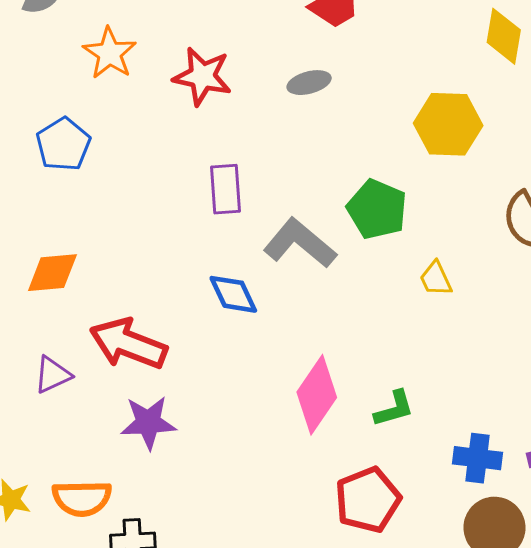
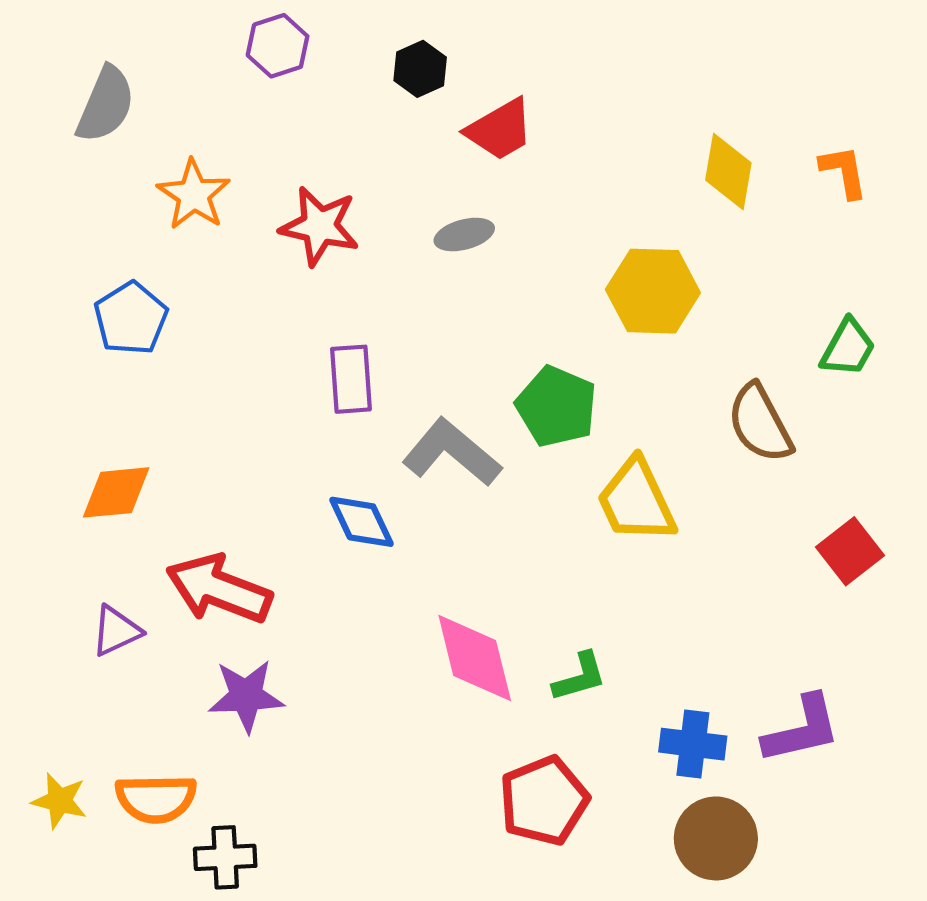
yellow trapezoid: (436, 279) -> (636, 501), size x1.8
pink diamond: (317, 395) -> (475, 658), turned -48

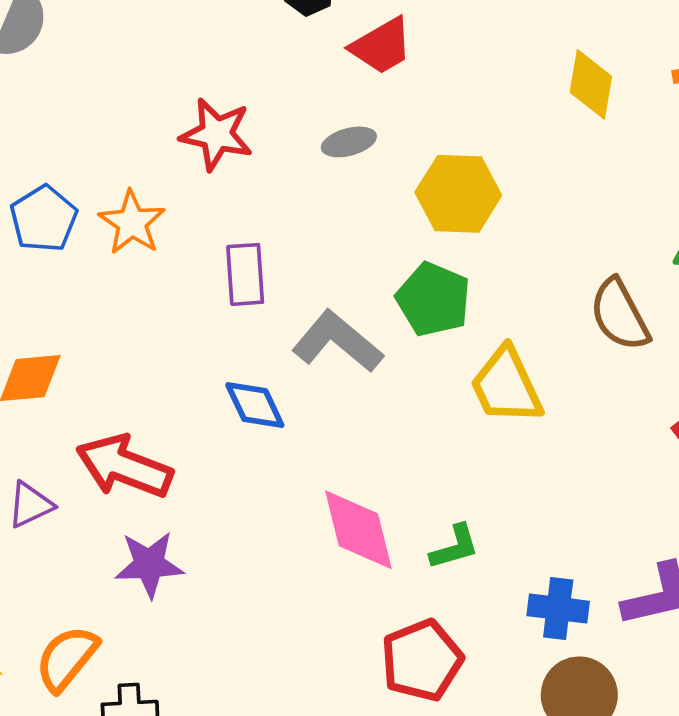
orange star: (194, 195) -> (132, 223), moved
yellow hexagon: (653, 291) -> (458, 194), moved
orange semicircle: (156, 799) -> (67, 658), turned 130

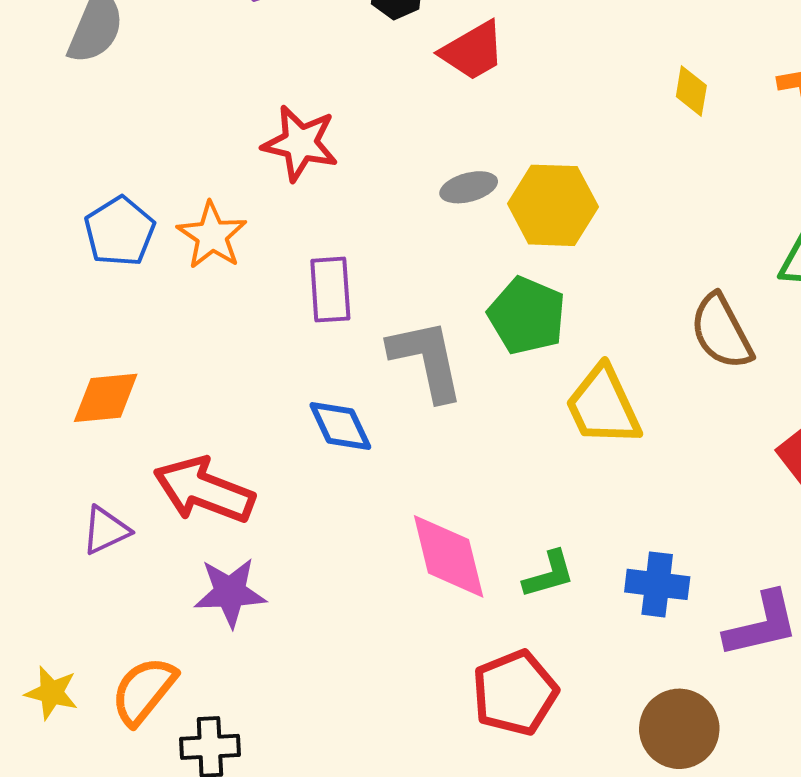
yellow diamond: (591, 84) -> (691, 91), size x0.7
gray ellipse: (349, 142) -> (469, 187), moved
gray L-shape: (337, 342) -> (427, 360), turned 38
blue cross: (558, 608) -> (657, 584), moved

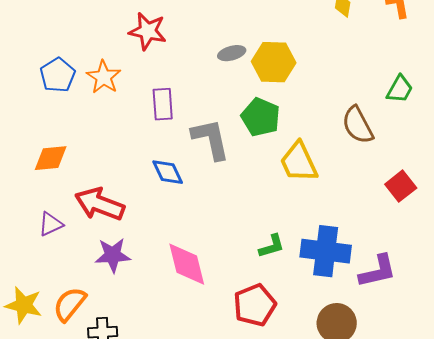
pink diamond: (449, 556) -> (187, 264), moved
blue cross: (657, 584) -> (326, 251), size x1.6
yellow star: (52, 693) -> (24, 305), size x1.4

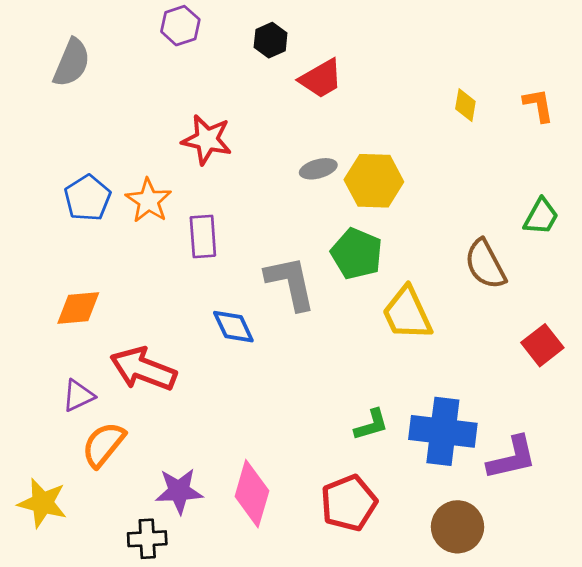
purple rectangle: (163, 104) -> (203, 236), moved
purple star: (113, 255) -> (179, 491), moved
pink diamond: (187, 264) -> (252, 494), moved, turned 30
orange semicircle: (70, 304) -> (103, 445), moved

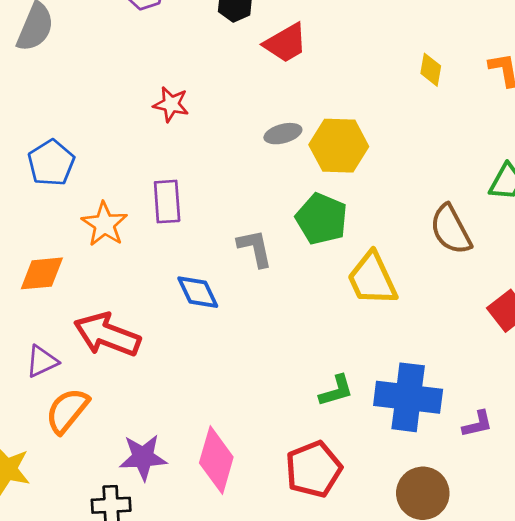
red star: (207, 140) -> (171, 104), size x0.7
orange star: (149, 201) -> (104, 224), moved
gray L-shape: (290, 283) -> (255, 248), size x0.7
purple L-shape: (512, 458) -> (477, 424), size x0.6

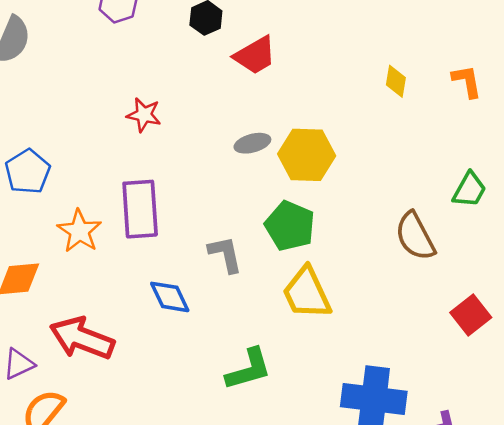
purple rectangle: (167, 202) -> (140, 209), size x1.4
yellow trapezoid: (372, 279) -> (307, 293), moved
green L-shape: (336, 391) -> (249, 369), moved, size x1.4

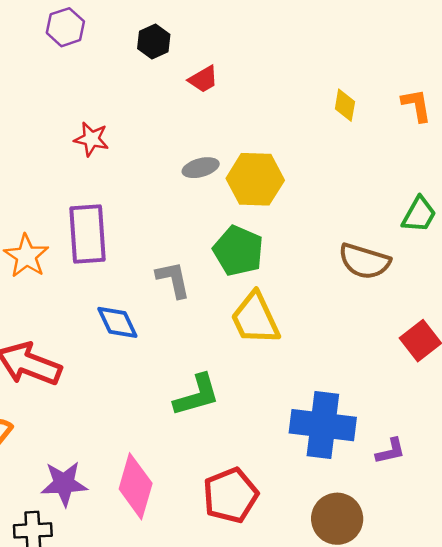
red trapezoid: (255, 55) -> (203, 79), size x0.7
brown semicircle: (415, 236) -> (364, 261), turned -45

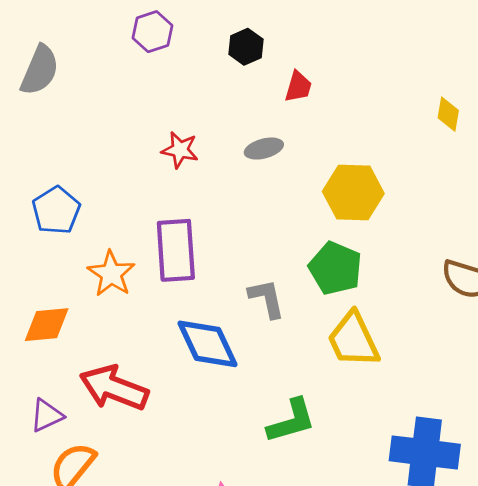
red trapezoid: (203, 79) -> (298, 87), turned -44
gray ellipse: (201, 168) -> (264, 149), moved
blue diamond: (117, 322) -> (207, 344), size x1.4

